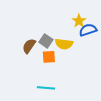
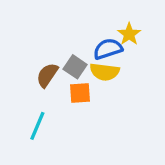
blue semicircle: (88, 30) -> (108, 49), moved
cyan line: (46, 88) -> (37, 126), moved, turned -72

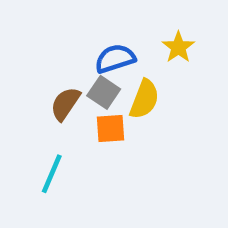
blue semicircle: (108, 49) -> (115, 59), moved
yellow semicircle: (105, 72) -> (144, 99), turned -76

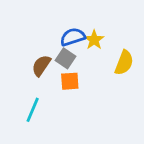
yellow star: (178, 47) -> (94, 40), moved
yellow semicircle: (144, 99) -> (124, 63), moved

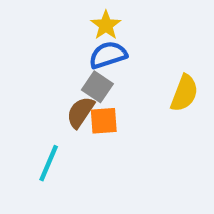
yellow star: (94, 40) -> (106, 25), moved
brown semicircle: (41, 66) -> (80, 112), moved

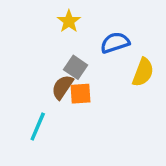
yellow star: (106, 25) -> (69, 21), moved
blue semicircle: (108, 55) -> (115, 43), moved

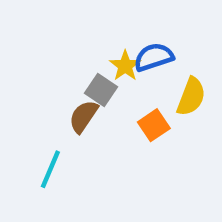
yellow star: (69, 21) -> (125, 66), moved
orange square: (80, 94) -> (154, 125), moved, turned -30

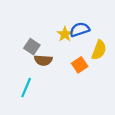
gray square: (101, 90) -> (32, 47), moved
brown semicircle: (83, 116) -> (43, 60), turned -120

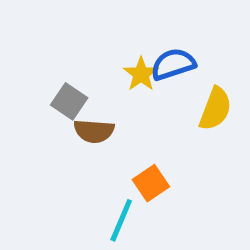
orange square: (80, 65) -> (151, 183), moved
cyan line: (26, 88) -> (121, 220), moved

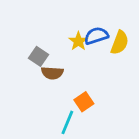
yellow semicircle: (215, 109) -> (120, 43), moved

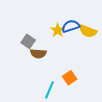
yellow semicircle: (120, 43) -> (88, 31), turned 90
orange square: (84, 102) -> (70, 78), moved

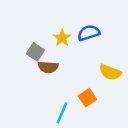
yellow star: (58, 30) -> (62, 38), moved
yellow semicircle: (88, 31) -> (110, 72), moved

